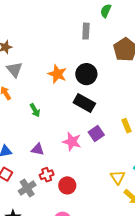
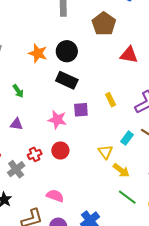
purple square: (96, 133) -> (81, 110), turned 35
purple triangle: (38, 149) -> (16, 124), moved
red circle: (67, 185) -> (60, 151), moved

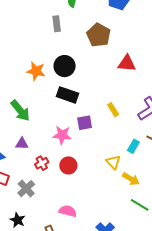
green arrow: (18, 91) -> (20, 111), size x1.6
red cross: (35, 154) -> (42, 163), moved

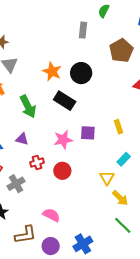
black rectangle: (68, 95) -> (65, 101), moved
pink star: (62, 135) -> (63, 140), turned -30
cyan rectangle: (133, 146) -> (124, 159), moved

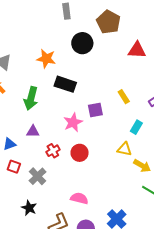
black circle: (81, 73) -> (82, 43), moved
green arrow: (28, 106) -> (31, 98), turned 55
yellow triangle: (107, 178) -> (124, 149), turned -35

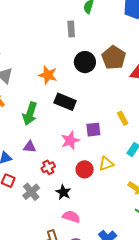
brown pentagon: (109, 22) -> (114, 58), moved
yellow triangle: (124, 149) -> (106, 164), moved, turned -35
red circle: (80, 153) -> (85, 169), moved
black star: (29, 208) -> (63, 192), moved

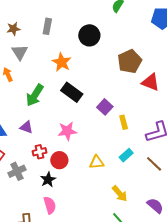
gray rectangle: (71, 29) -> (47, 26), moved
black circle: (85, 62) -> (89, 35), moved
purple square: (93, 130) -> (105, 107), moved, turned 35
red circle: (85, 169) -> (59, 160), moved
pink semicircle: (71, 217) -> (50, 205), turned 42

